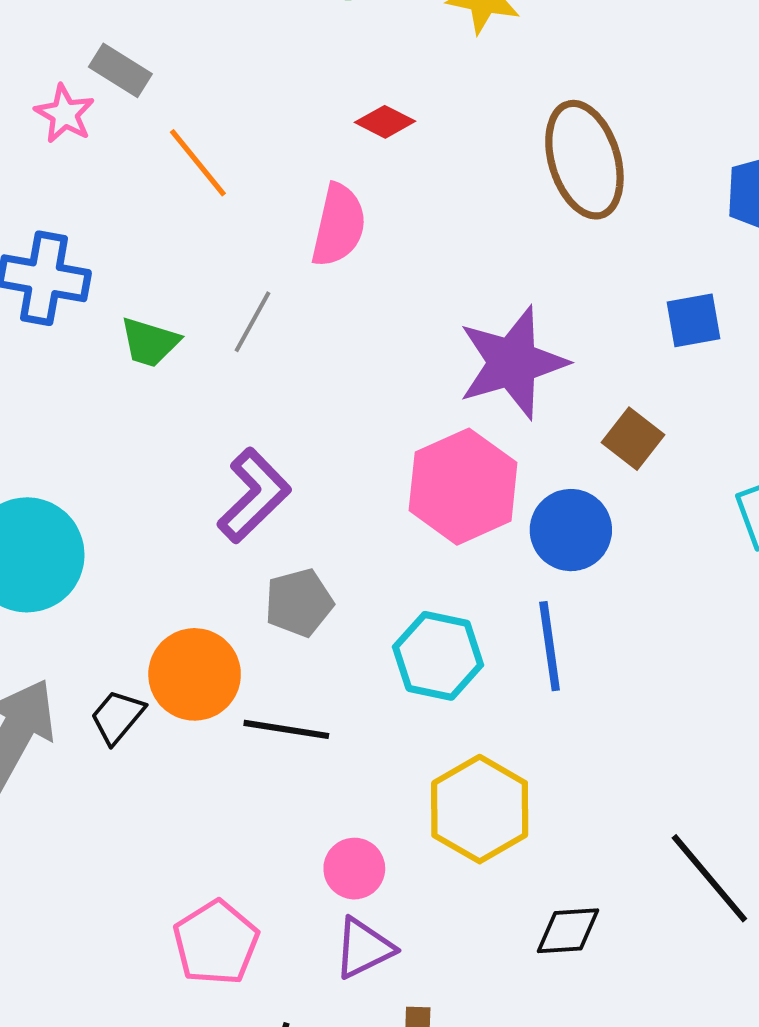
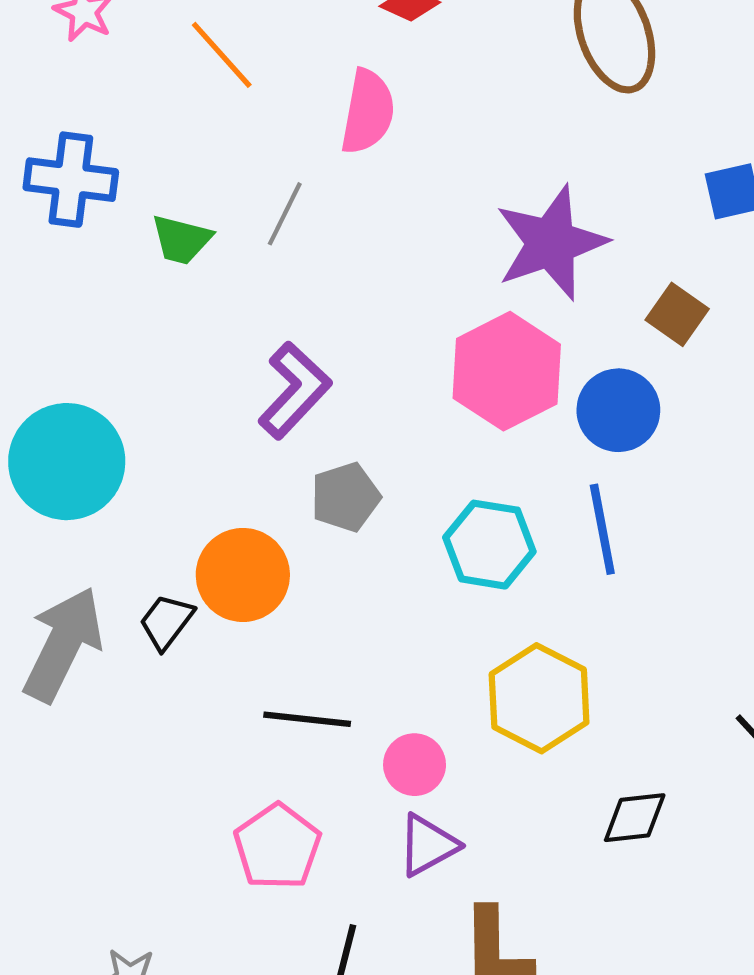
black line: (286, 729) -> (307, 719), moved

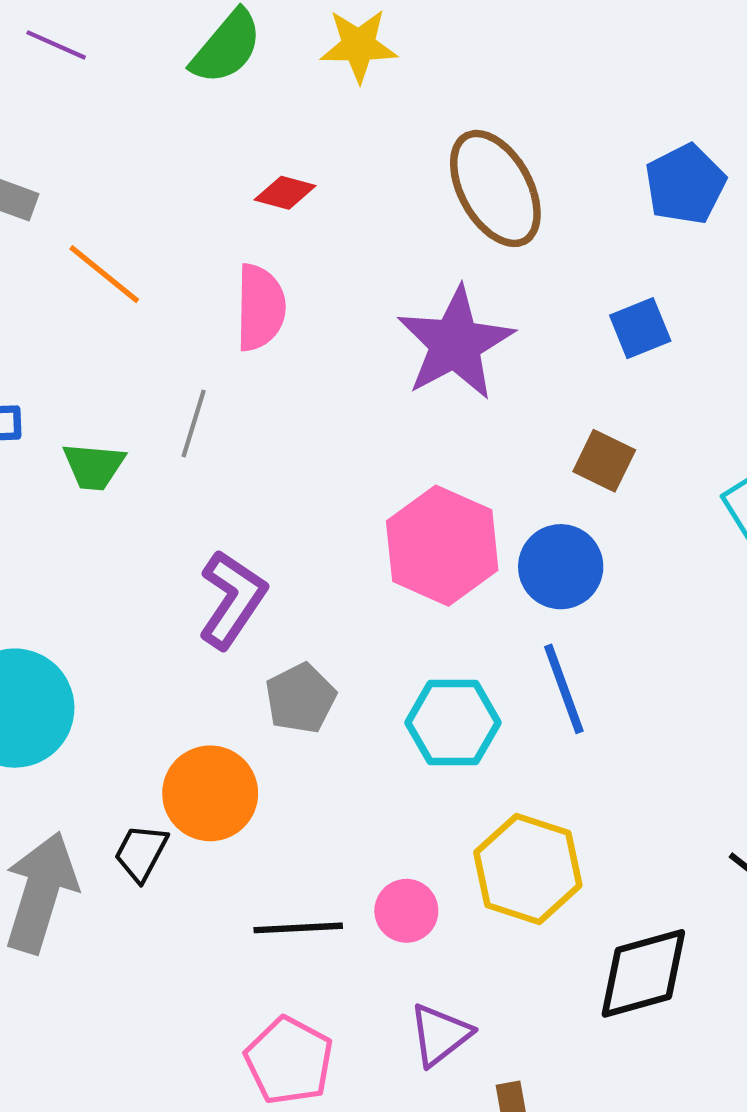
purple star: (551, 243) -> (455, 343), moved
pink circle: (415, 765) -> (406, 911), moved
black diamond: (635, 818) -> (643, 973), size x1.5

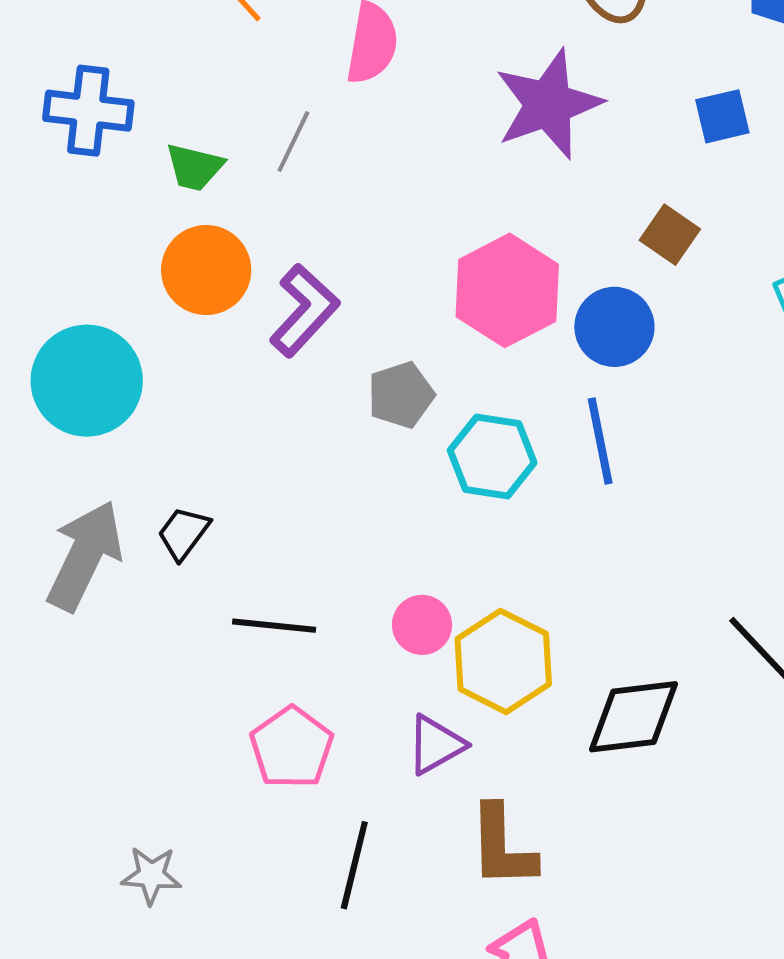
gray pentagon: (301, 698) -> (401, 395), moved
orange circle: (210, 793) -> (206, 270), moved
yellow hexagon: (528, 869) -> (503, 661), moved
black line: (298, 928) -> (274, 626), moved

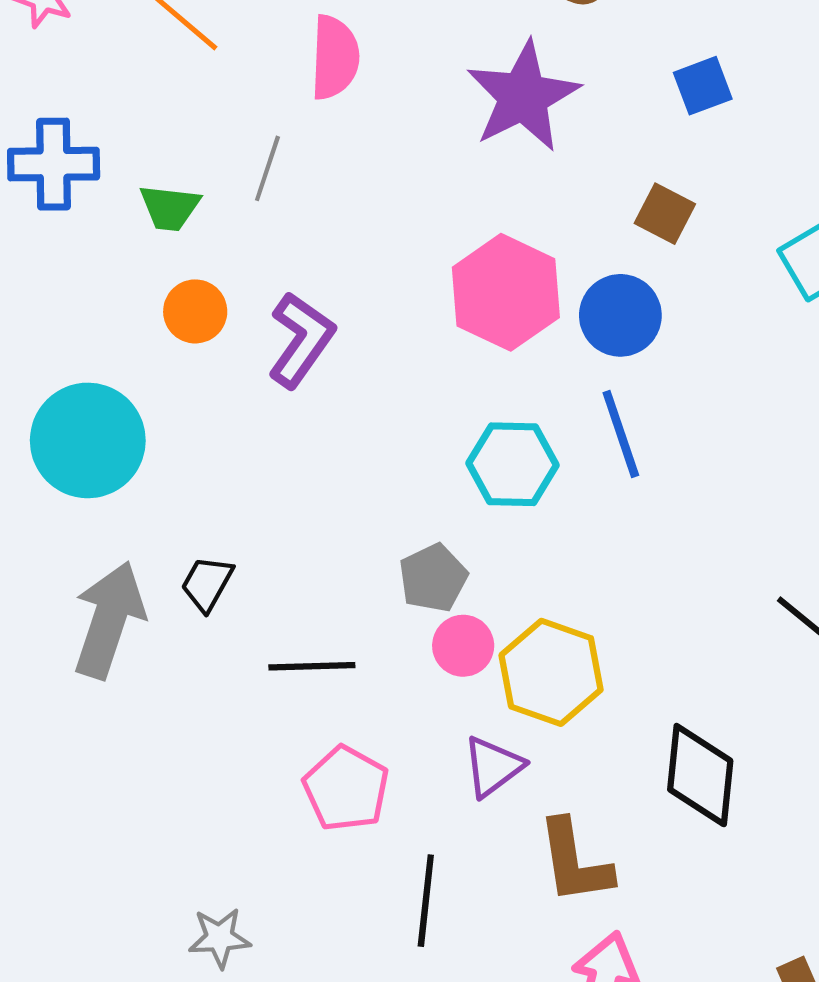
orange circle: (206, 270) -> (195, 311), size x0.7
gray pentagon: (401, 395) -> (433, 578), moved
black diamond: (633, 717) -> (700, 775), moved, turned -70

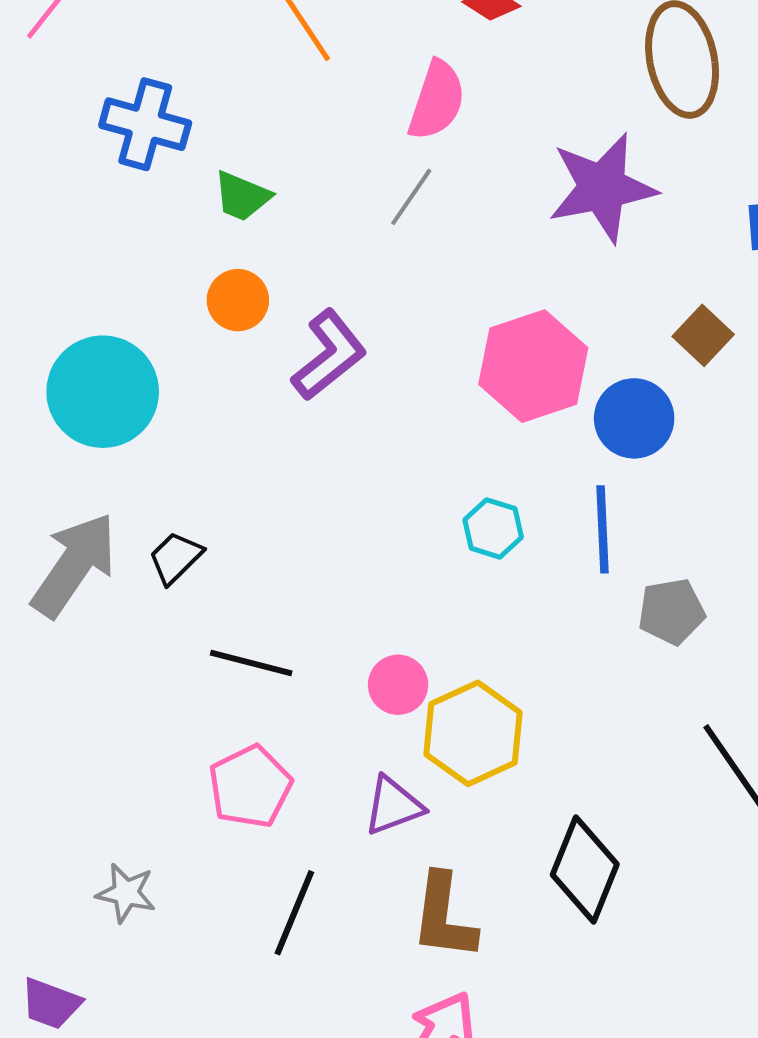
gray line: (267, 168) -> (411, 197), moved
cyan hexagon: (512, 464) -> (493, 528), size x0.7
gray pentagon: (433, 578) -> (671, 612), moved
gray star: (220, 938) -> (126, 893), moved

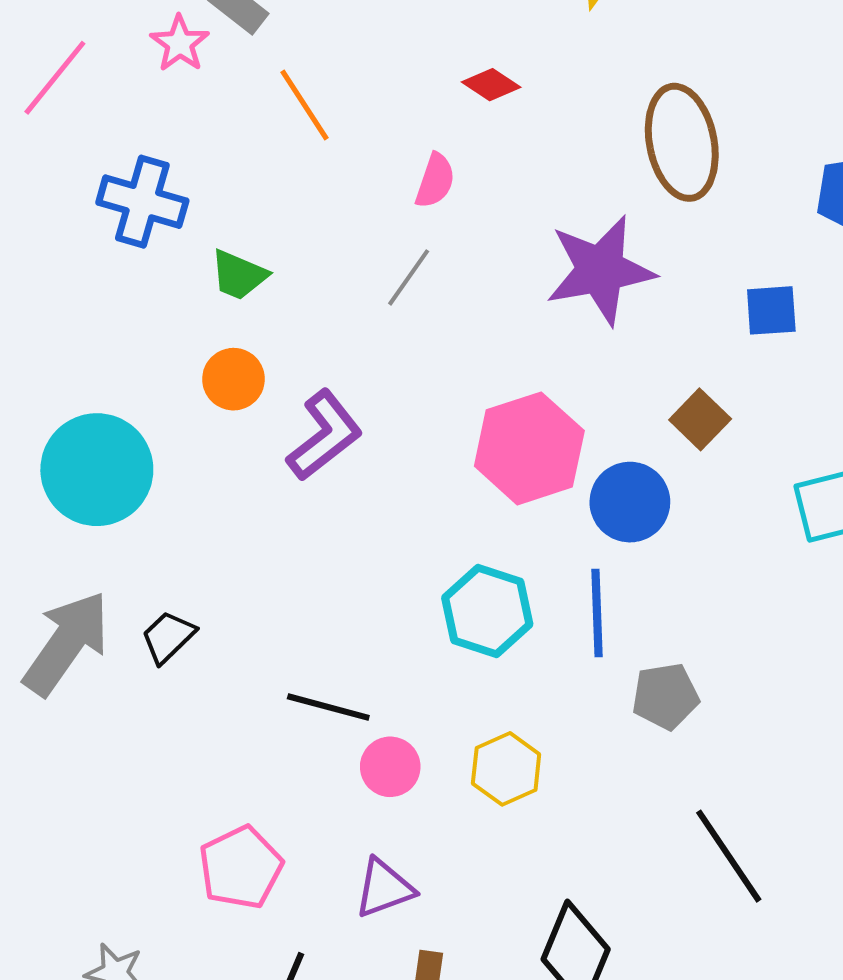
pink semicircle: (437, 100) -> (435, 181), size x0.7
cyan hexagon: (493, 528) -> (487, 611), size x1.5
black line: (251, 663) -> (328, 707), moved
yellow hexagon: (473, 733) -> (506, 769), moved, size x0.7

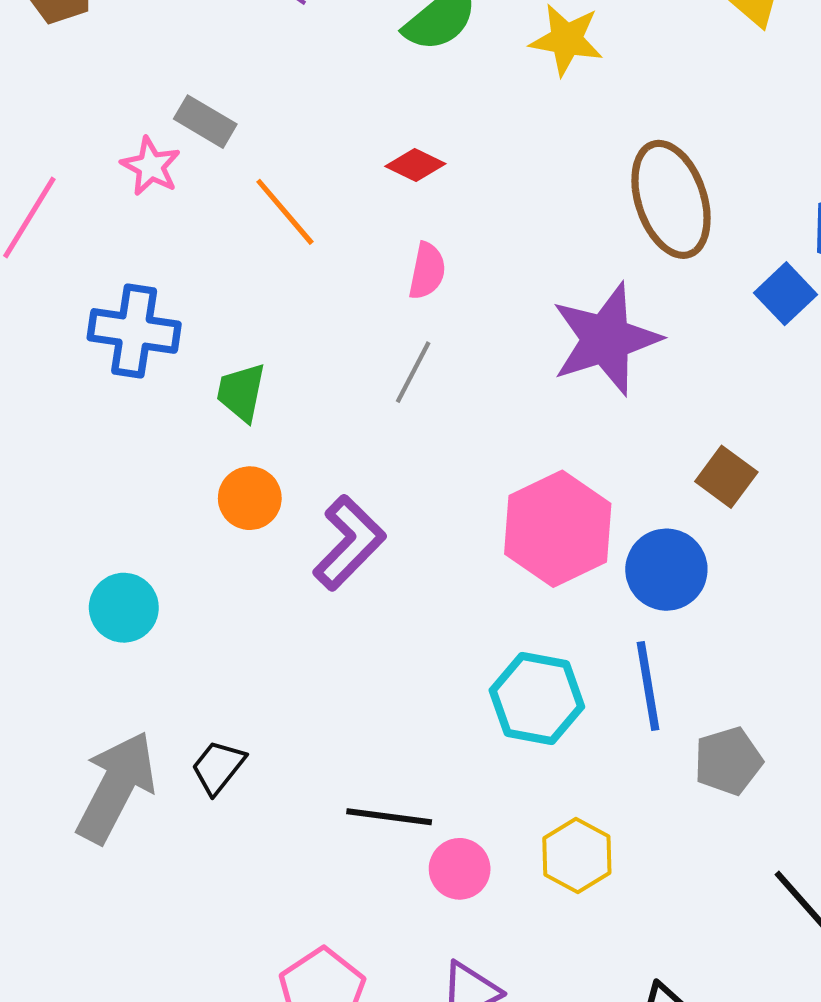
red diamond: (491, 85) -> (415, 165), moved
green trapezoid: (239, 275) -> (241, 392), turned 86
blue square: (771, 310) -> (785, 294), moved, turned -32
cyan circle: (97, 470) -> (124, 608), size x0.6

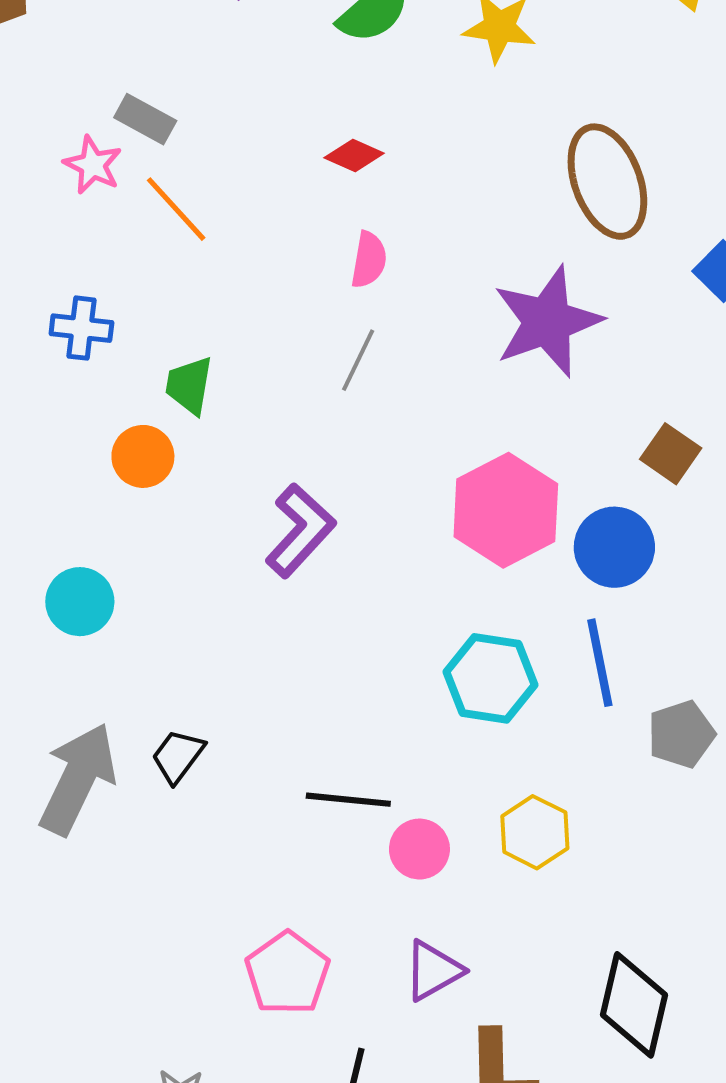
orange line: (285, 212) -> (176, 209), moved
blue cross: (134, 331) -> (81, 328), size x0.7
orange circle: (250, 498) -> (143, 456), moved

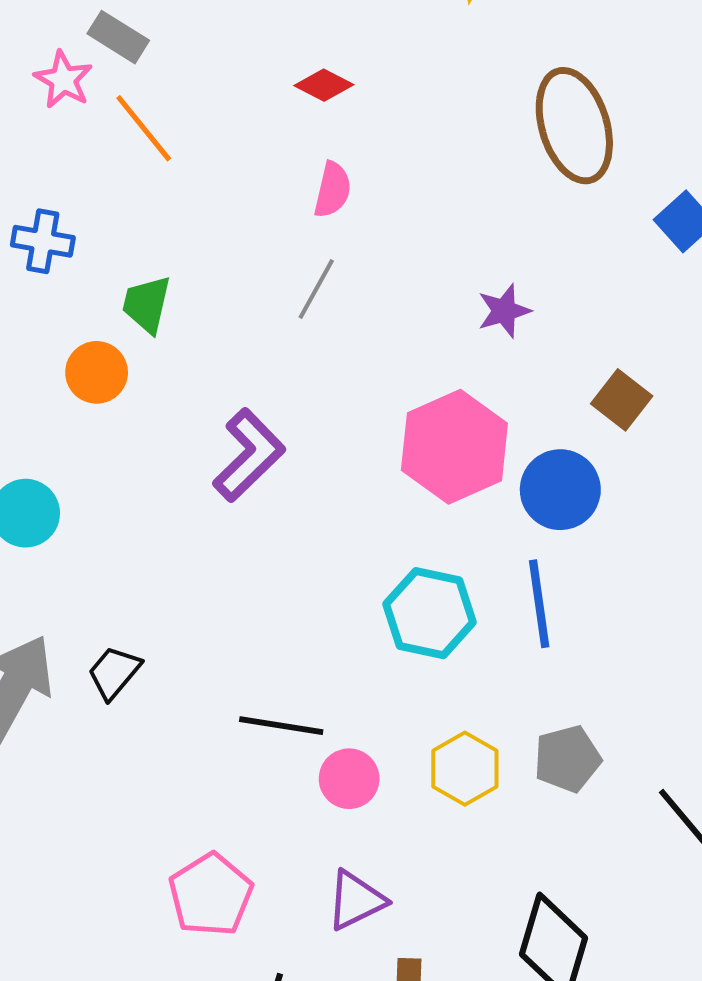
purple star: (547, 322) -> (504, 311), moved, size x0.5
gray pentagon: (681, 734) -> (567, 759), moved

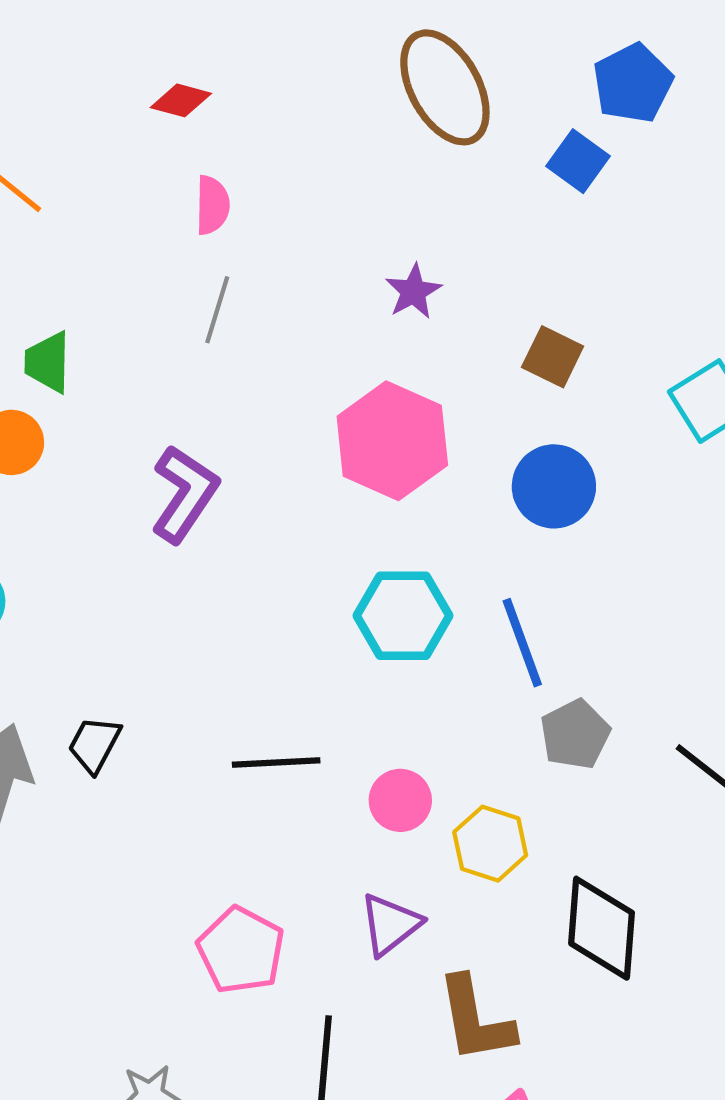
blue circle: (560, 490) -> (554, 486), moved
blue line: (539, 604) -> (522, 643), moved
yellow hexagon: (465, 769) -> (490, 844), moved
pink circle: (349, 779) -> (400, 800), moved

